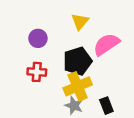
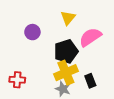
red cross: (37, 72) -> (17, 80), moved
black rectangle: (106, 106) -> (90, 81), moved

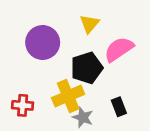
purple circle: (32, 32) -> (43, 42), size x1.6
yellow cross: (66, 73) -> (68, 96), moved

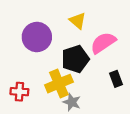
yellow triangle: (89, 24) -> (78, 21), turned -30
black rectangle: (119, 107) -> (116, 79), moved

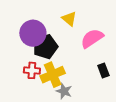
black pentagon: (75, 59) -> (45, 47), moved
red cross: (19, 92) -> (32, 70), moved

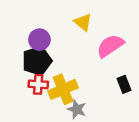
purple circle: (33, 33) -> (39, 40), size x0.7
black pentagon: (45, 47) -> (37, 61), moved

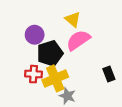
pink semicircle: (110, 46) -> (78, 40), moved
black pentagon: (37, 61) -> (50, 53), moved

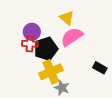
red cross: (33, 74) -> (30, 44), moved
black rectangle: (109, 74) -> (100, 68), turned -40

